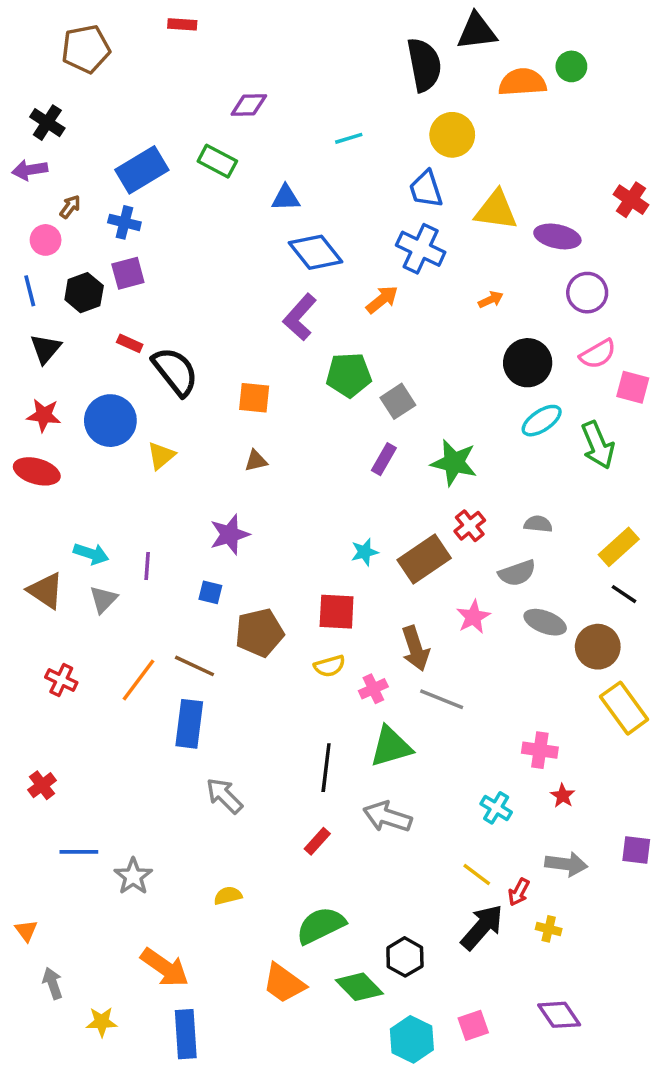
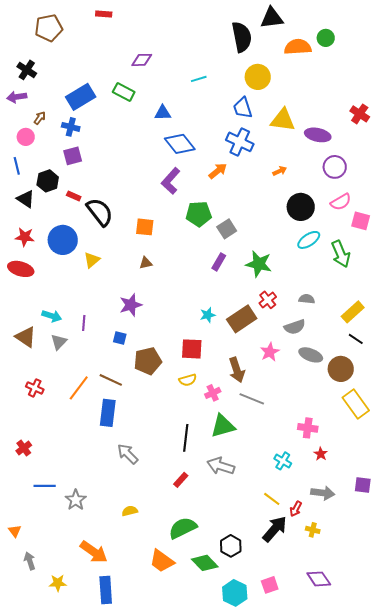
black hexagon: (84, 293) -> (48, 181), moved
black triangle: (46, 349) -> (26, 199), turned -36

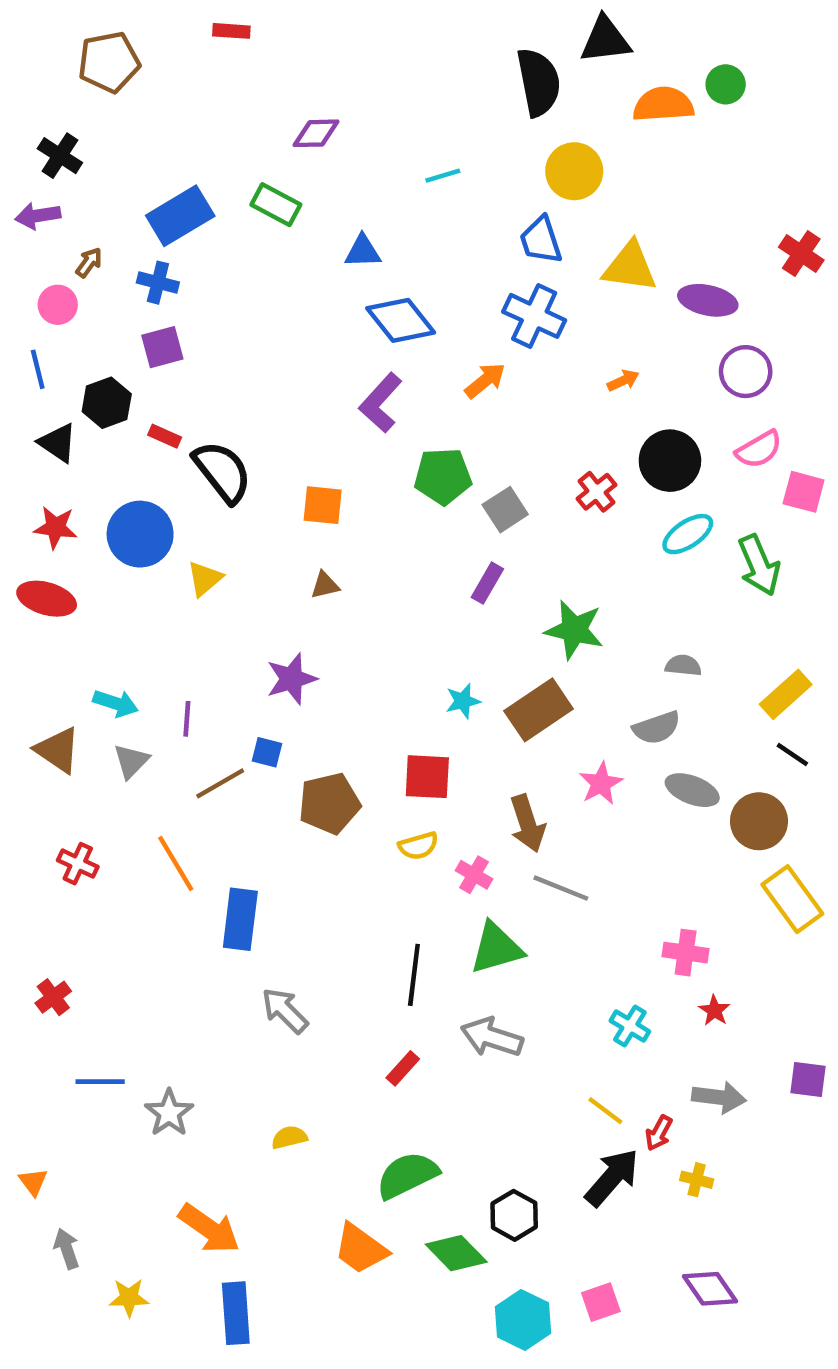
green star: (259, 264) -> (574, 630), moved
red cross: (268, 300) -> (596, 492), moved
brown line: (111, 380) -> (220, 783), moved, turned -55
orange line: (79, 388) -> (176, 864), turned -68
pink cross: (213, 393) -> (474, 875), turned -35

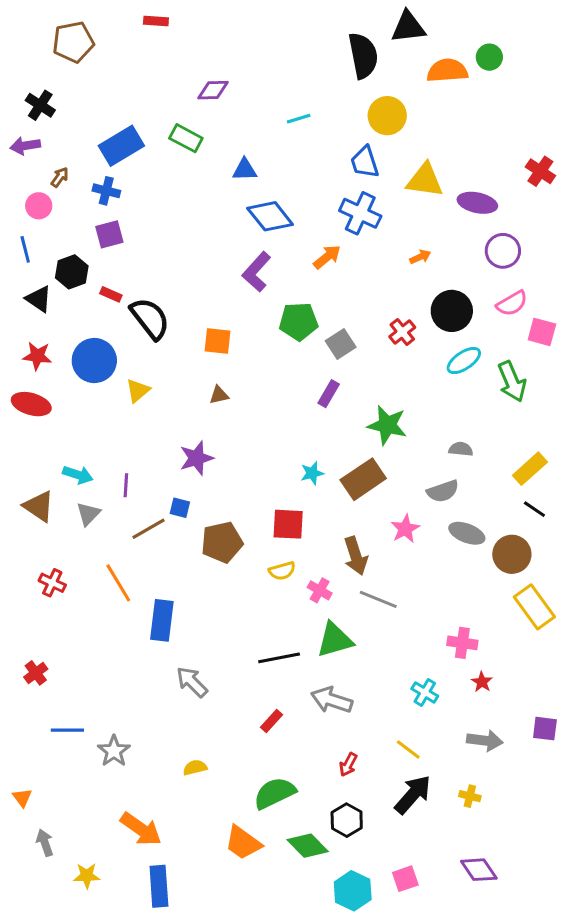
black line: (414, 975) -> (279, 658), turned 72
red arrow: (659, 1133) -> (348, 765), moved

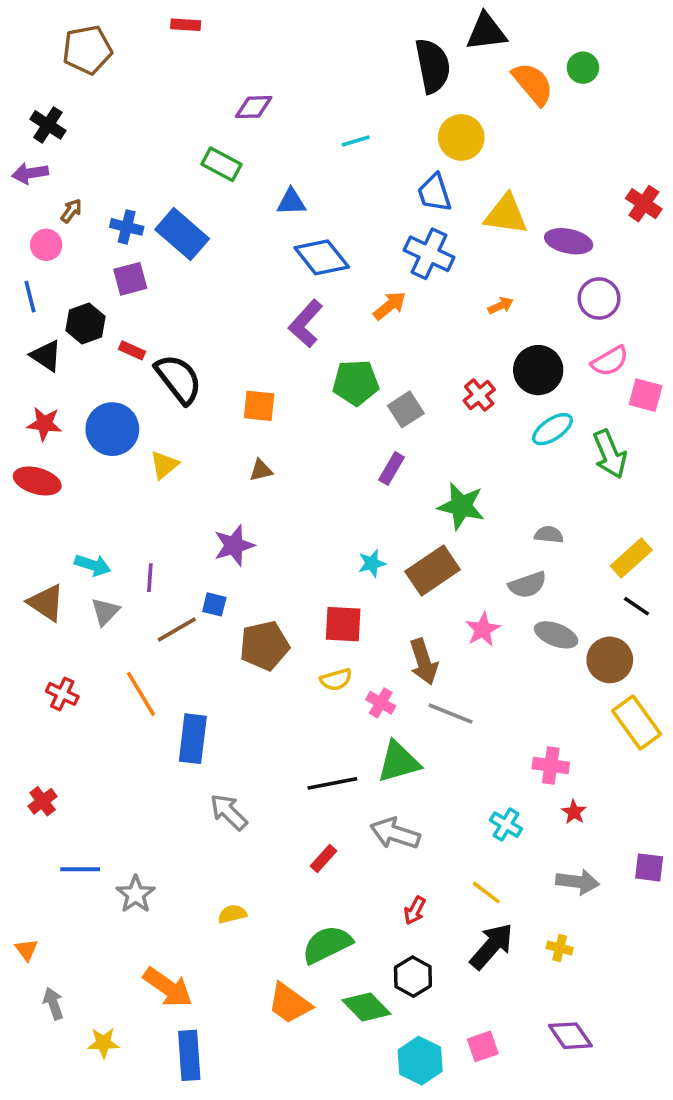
orange semicircle: (447, 71) -> (533, 84), turned 54
blue rectangle: (121, 146) -> (182, 234), moved, turned 72

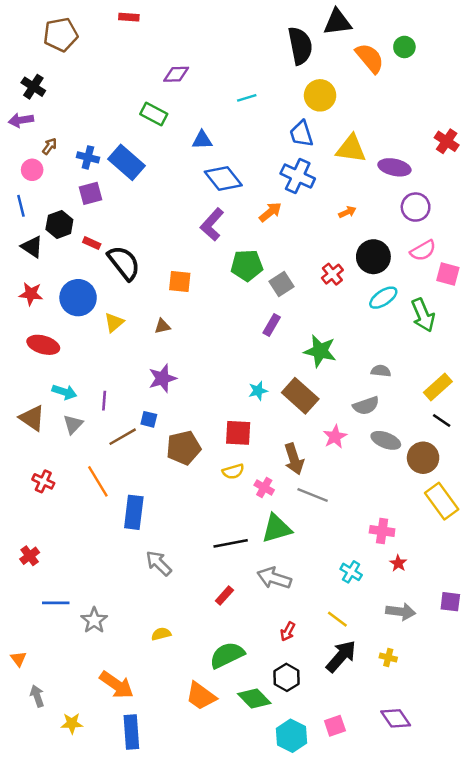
brown triangle: (261, 470) -> (162, 326), moved
red ellipse: (37, 481) -> (43, 345), moved
brown rectangle: (433, 570) -> (300, 396), turned 76

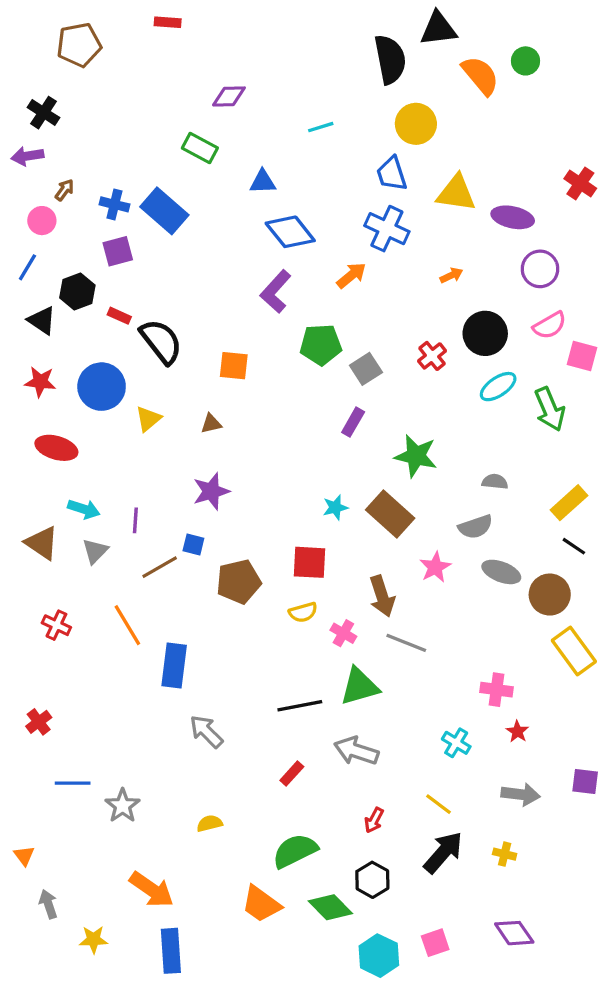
blue line: (21, 206) -> (27, 267), turned 45

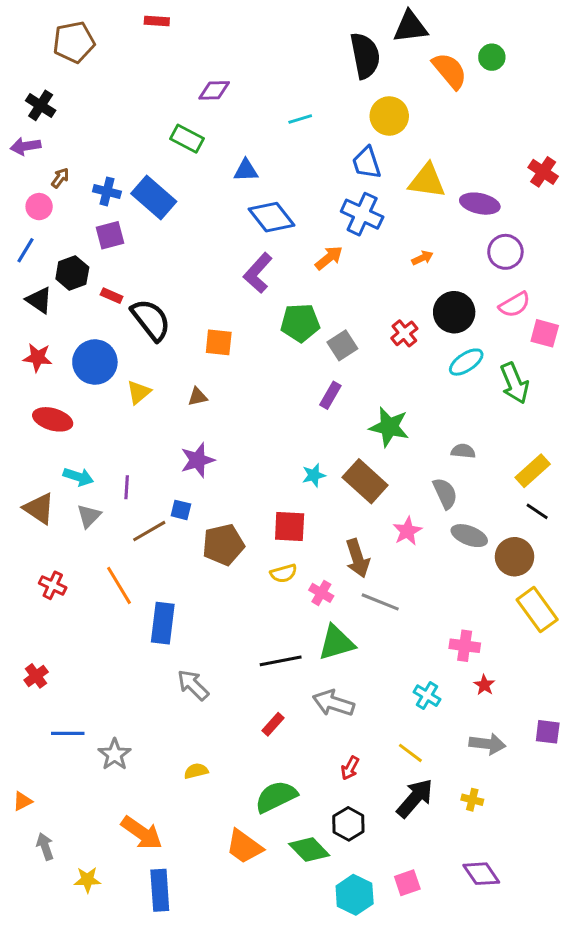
gray semicircle: (476, 527) -> (445, 493), turned -96
orange triangle: (24, 856) -> (22, 801), turned 40

